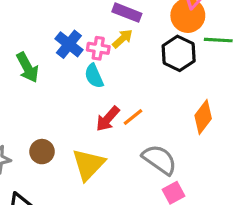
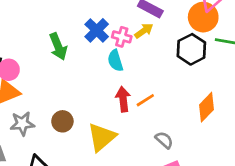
red arrow: (108, 119) -> (123, 99), turned 125
gray semicircle: (159, 160) -> (164, 140), size x0.6

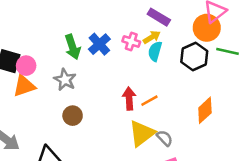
blue cross: (97, 30) -> (99, 44), moved
cyan semicircle: (115, 61) -> (155, 51), moved, turned 30
gray star: (22, 124) -> (65, 80), moved, turned 30
yellow triangle: (102, 137) -> (142, 133), moved

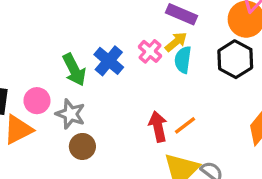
pink cross: (131, 41) -> (150, 51), turned 30
pink circle: (26, 66) -> (37, 101), moved
brown circle: (73, 116) -> (82, 146), moved

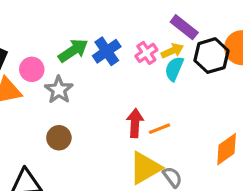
black hexagon: (235, 59) -> (211, 56), moved
green arrow: (74, 70) -> (73, 51), turned -112
brown circle: (82, 146) -> (59, 138), moved

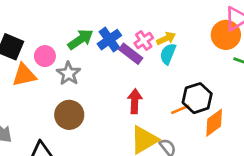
purple rectangle: (184, 27) -> (131, 54), moved
black hexagon: (211, 56) -> (197, 98), moved
orange line: (160, 129) -> (180, 109), moved
brown circle: (59, 138) -> (69, 115), size x1.4

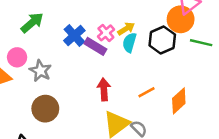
green arrow: (81, 39) -> (32, 23), moved
black hexagon: (197, 98) -> (162, 40), moved

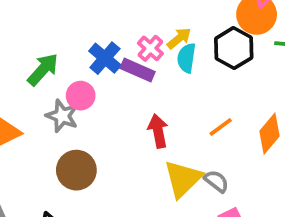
green arrow: (32, 23) -> (43, 69), moved
pink circle: (17, 57) -> (81, 96), moved

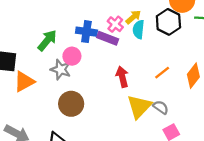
blue cross: (105, 58) -> (86, 32), turned -30

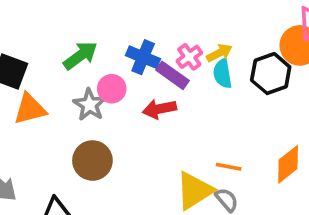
cyan semicircle: (139, 29) -> (223, 74), turned -30
orange line: (162, 73) -> (229, 167), moved, turned 35
red arrow: (122, 77) -> (159, 109), moved, turned -102

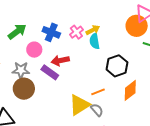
black hexagon: (271, 74) -> (117, 66), moved
purple rectangle: (172, 75) -> (50, 72), moved
gray star: (90, 105) -> (21, 70), moved, turned -30
orange line: (229, 167) -> (98, 92), turned -32

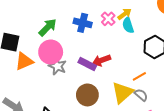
pink circle: (34, 50) -> (51, 52), moved, size x1.5
red arrow: (60, 60) -> (102, 60), moved
gray star: (21, 70) -> (57, 66), turned 30
brown circle: (24, 89) -> (87, 95), moved

